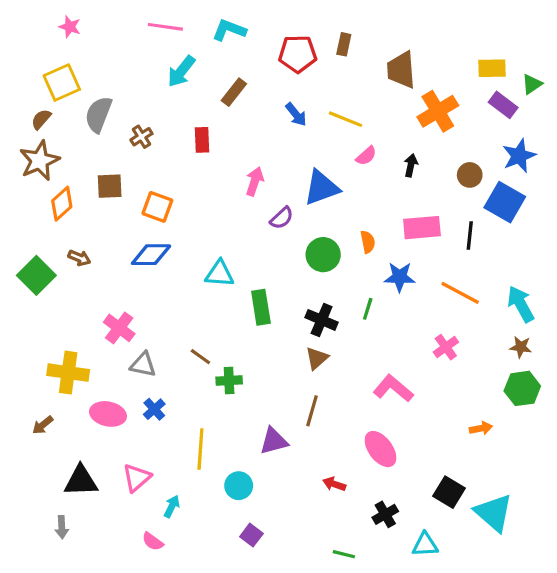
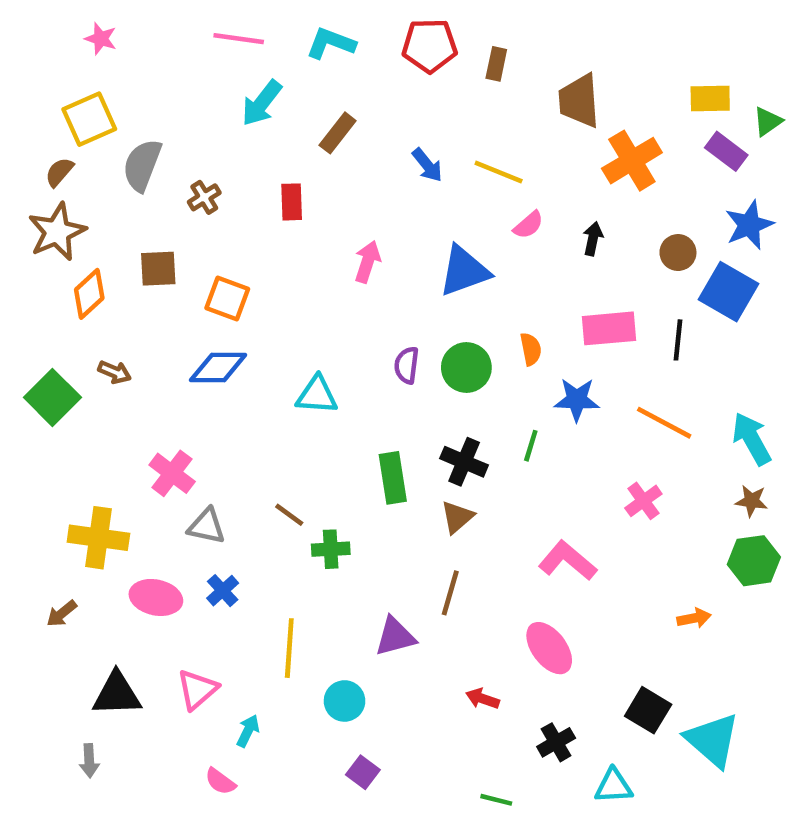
red pentagon: (298, 54) -> (430, 46), moved
purple semicircle: (282, 218) -> (407, 365), moved, turned 140
green rectangle: (261, 307) -> (393, 478), moved

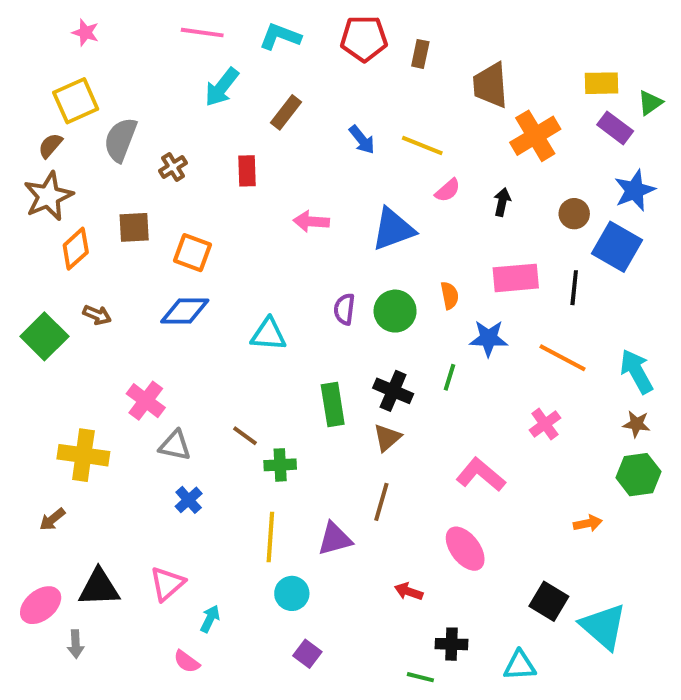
pink arrow: (368, 262) -> (311, 221), turned -104
pink ellipse: (156, 597) -> (41, 605), moved, turned -51
yellow line: (289, 648) -> (270, 537), moved
black cross: (556, 742) -> (452, 644), moved, turned 32

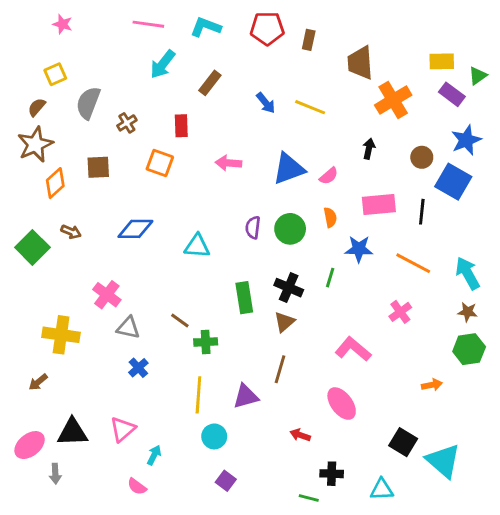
yellow square: (76, 101) -> (55, 74), size x0.7
pink semicircle: (448, 190) -> (329, 176), moved
orange square: (192, 253) -> (160, 163), moved

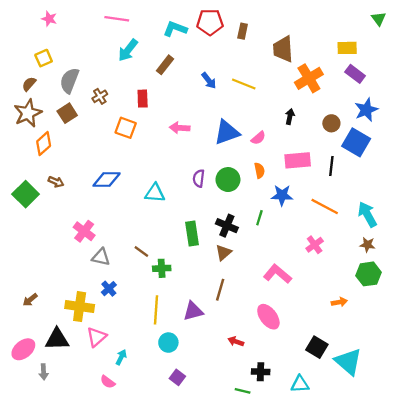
cyan L-shape: (206, 27) -> (175, 29), moved
green triangle: (478, 76) -> (379, 19), moved, turned -32
brown square: (98, 167) -> (67, 113), moved, turned -30
yellow cross: (61, 335) -> (80, 307), moved

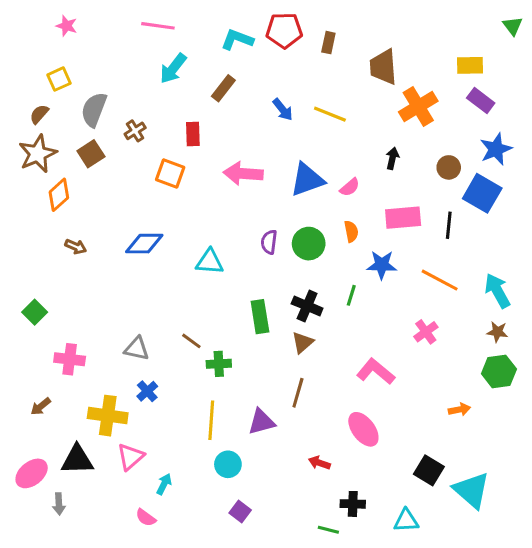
pink arrow: (180, 128) -> (243, 174), size x1.4
green square: (26, 194) -> (35, 312), moved, size x0.7
pink cross: (84, 231) -> (70, 359), moved, turned -30

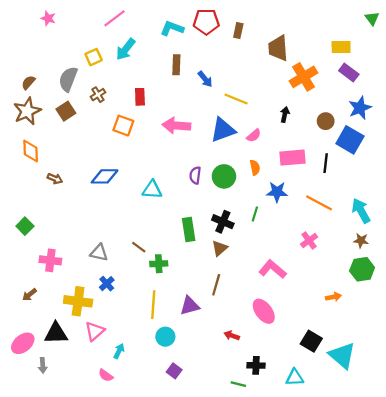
pink line: (158, 26) -> (115, 18), turned -45
yellow square: (59, 79) -> (94, 57), moved
brown rectangle: (223, 88) -> (176, 65), moved, turned -36
yellow line: (330, 114) -> (236, 99), moved
orange diamond: (59, 195) -> (31, 151), moved, turned -50

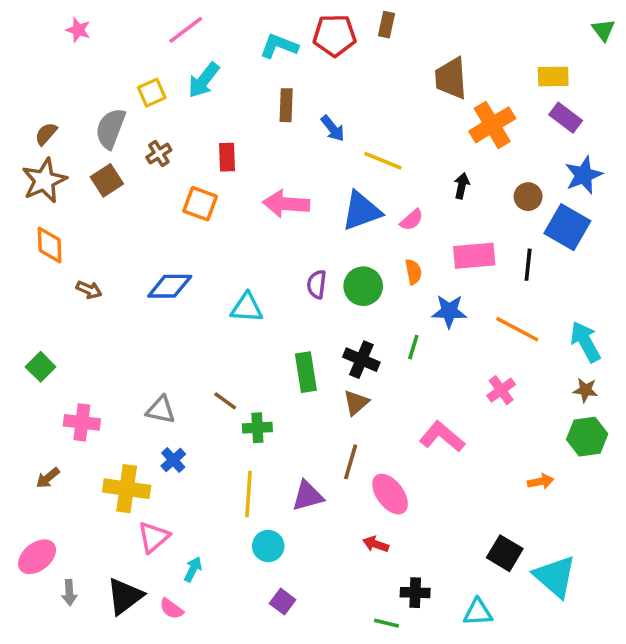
brown rectangle: (238, 30) -> (386, 25), moved
pink ellipse: (264, 311) -> (390, 494), moved
black triangle: (56, 333) -> (125, 596), moved, turned -35

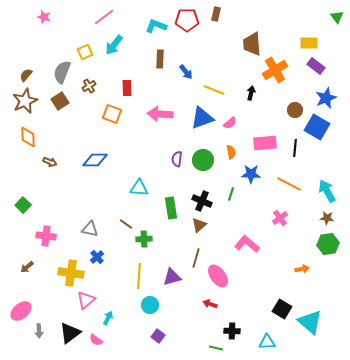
black arrow: (462, 186) -> (251, 93), moved
cyan triangle: (247, 308) -> (139, 188), moved

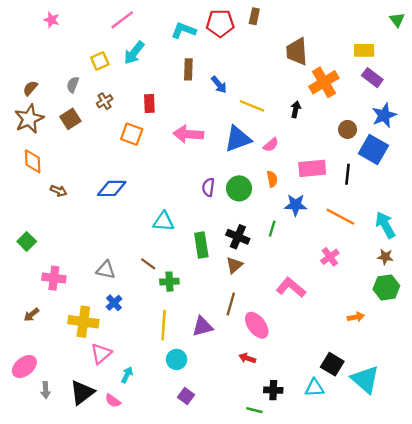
gray semicircle: (62, 72) -> (73, 85), size x0.6
cyan triangle: (267, 342) -> (315, 388), moved

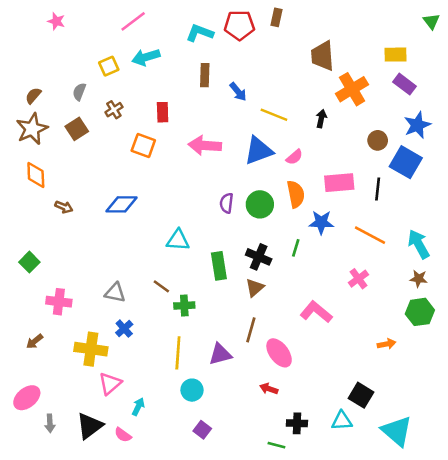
cyan arrow: (134, 53) -> (146, 57), turned 35
orange semicircle: (272, 179) -> (296, 194), size x1.5
cyan triangle: (365, 379) -> (397, 431), moved

